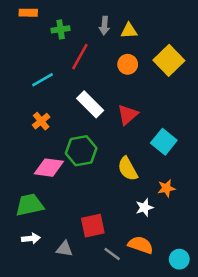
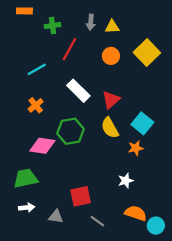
yellow semicircle: (128, 169) -> (110, 128), moved
orange star: (166, 188) -> (136, 148), moved
orange semicircle: (141, 245) -> (136, 213), moved

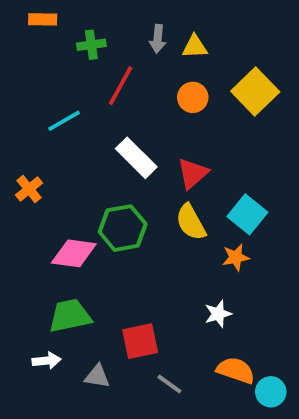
orange cross: (36, 105) -> (29, 189), moved
green trapezoid: (26, 178) -> (70, 316), moved

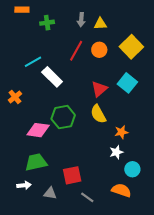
red line: (121, 86) -> (76, 51), moved
white rectangle: (136, 158) -> (52, 77), moved
cyan square: (247, 214) -> (127, 83), moved
white star: (218, 314) -> (116, 152), moved
cyan circle: (271, 392) -> (132, 169), moved

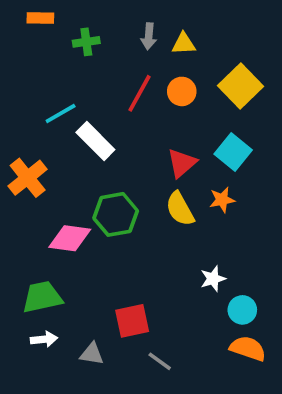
orange cross: (15, 97) -> (28, 178), size x1.5
orange star: (121, 132) -> (222, 200), moved
green trapezoid: (36, 162) -> (42, 297), moved
orange semicircle: (121, 190) -> (248, 348), moved

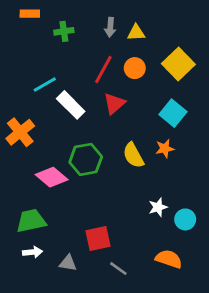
red triangle: (182, 163) -> (114, 104), moved
pink diamond: (70, 238) -> (52, 177), turned 32
cyan circle: (242, 310) -> (185, 219), moved
orange semicircle: (248, 348) -> (169, 259), moved

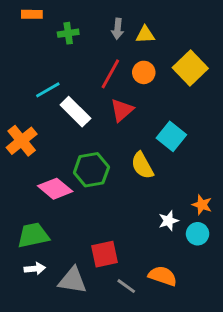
cyan square: (173, 113) -> (171, 136), moved
orange star: (165, 149) -> (202, 205), moved, turned 30
orange semicircle: (169, 259) -> (163, 276), moved
gray triangle: (68, 263) -> (73, 280), size x1.5

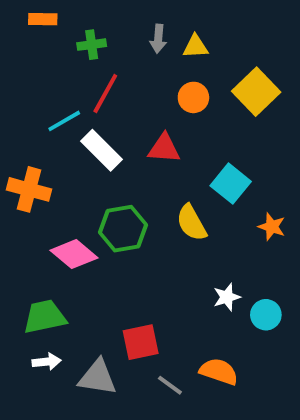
red line: (110, 74) -> (105, 94), moved
red triangle: (122, 110) -> (164, 148), turned 45
orange cross: (22, 141) -> (29, 189), turned -36
orange star: (202, 205) -> (272, 227), moved

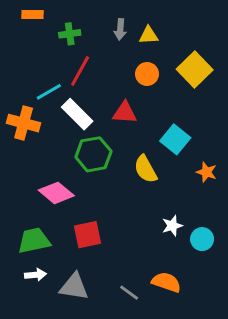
orange cross: (29, 189) -> (24, 123), moved
green hexagon: (123, 229) -> (93, 154), moved
red square: (141, 342) -> (88, 235), moved

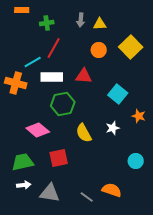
white rectangle: (77, 114) -> (52, 77), turned -45
yellow semicircle: (146, 169) -> (84, 133), moved
white star: (172, 226) -> (113, 128), moved

